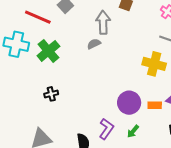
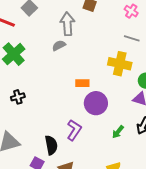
orange rectangle: (155, 105) -> (82, 83), moved
green arrow: (133, 131) -> (118, 132), moved

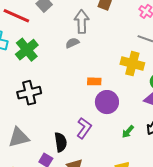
black cross: (18, 97) -> (29, 93), size x1.6

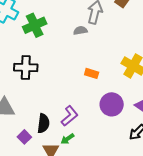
purple circle: (107, 102) -> (112, 104), moved
green arrow: (128, 132) -> (68, 139), moved

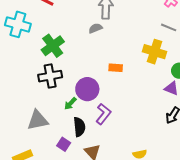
green cross: (35, 25) -> (53, 46), moved
purple circle: (112, 104) -> (87, 89), moved
green arrow: (68, 139) -> (70, 104), moved

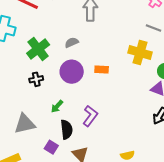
gray semicircle: (95, 28) -> (72, 42), moved
black cross: (50, 76) -> (36, 79), size x0.6
purple circle: (87, 89) -> (72, 72), moved

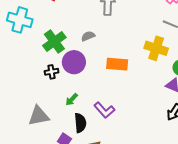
orange rectangle: (102, 70) -> (117, 64), size x1.5
purple circle: (72, 72) -> (74, 62), moved
purple L-shape: (90, 116) -> (104, 110), turned 100

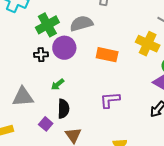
gray semicircle: (88, 36) -> (81, 23), size x1.6
purple L-shape: (104, 110) -> (110, 100), moved, turned 120

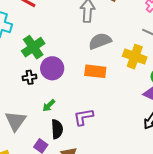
gray semicircle: (81, 23) -> (100, 41), moved
gray triangle: (23, 97) -> (16, 121), turned -45
purple L-shape: (110, 100) -> (83, 117), moved

